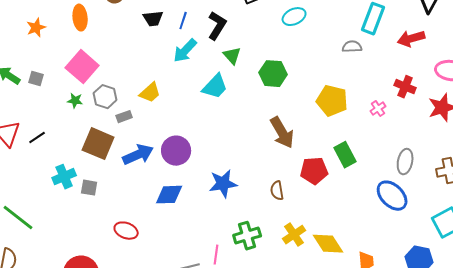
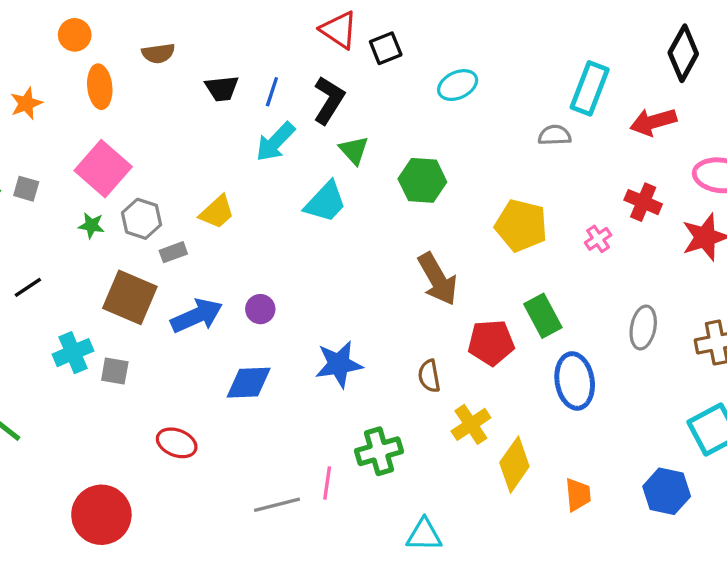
purple circle: (176, 151) -> (260, 309), size x0.6
blue ellipse: (392, 196) -> (575, 381), moved, turned 36
yellow cross: (294, 235) -> (471, 424), moved
yellow diamond: (328, 244) -> (514, 465), turned 68

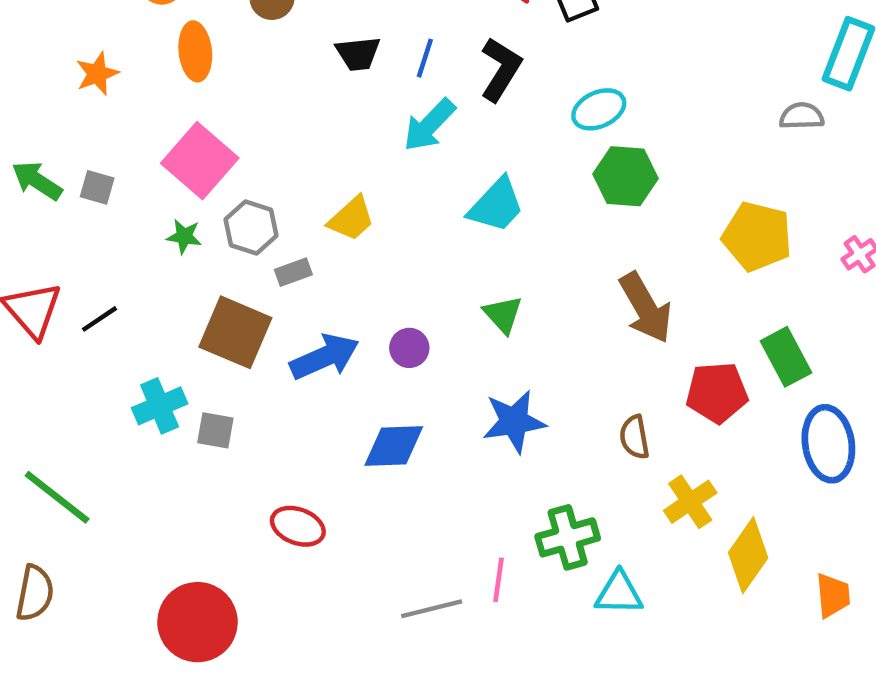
cyan ellipse: (458, 85) -> (599, 109), moved
green triangle: (354, 150) -> (503, 314), moved
cyan triangle: (424, 535) -> (619, 593), moved

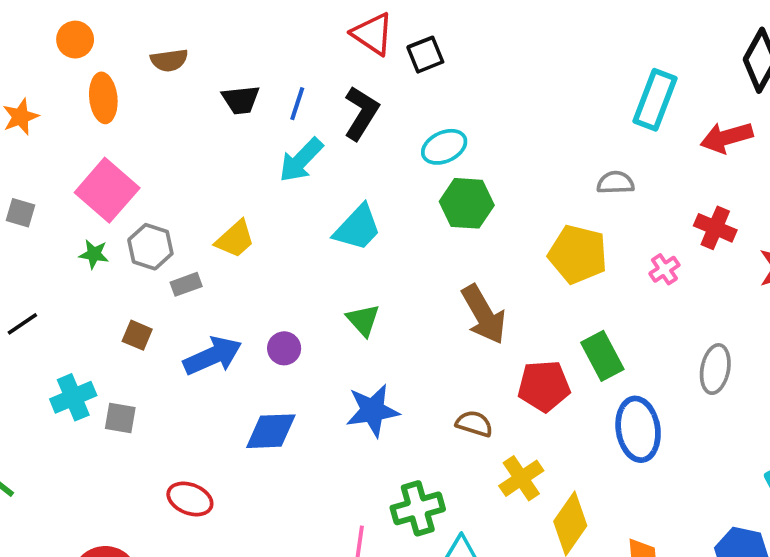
gray semicircle: (802, 116) -> (615, 183), moved
brown square: (235, 332) -> (137, 335), size x0.5
brown semicircle: (634, 437) -> (474, 424), turned 117

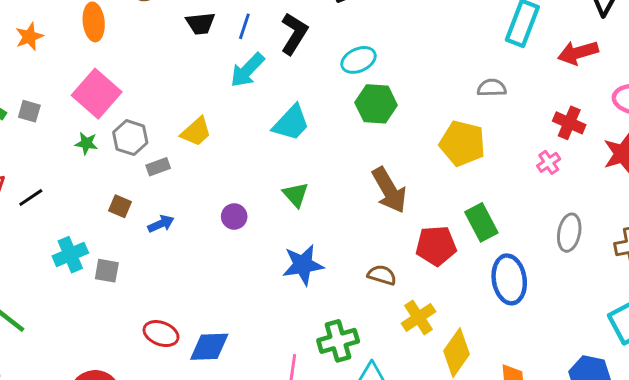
pink cross: (664, 269) -> (549, 162), moved
blue arrow: (213, 356) -> (161, 224), moved, size x0.6
blue diamond: (271, 431) -> (209, 347), moved

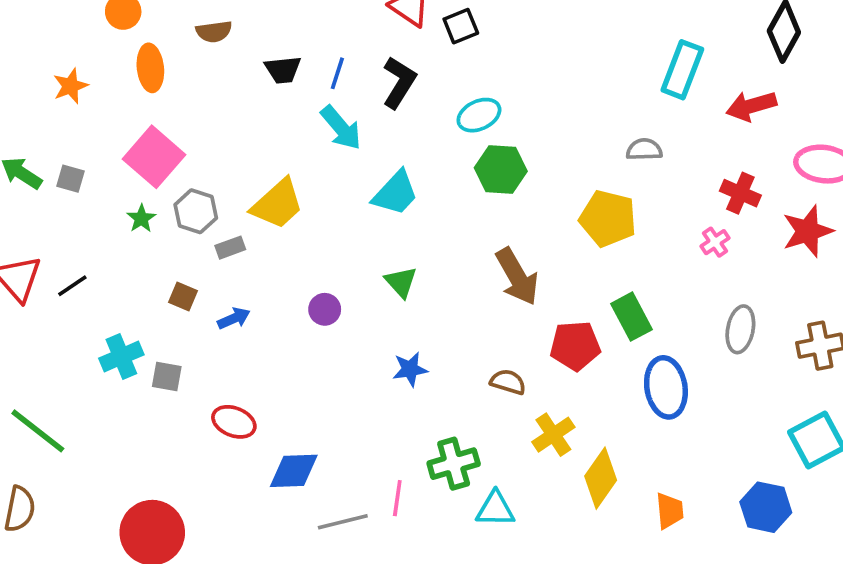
cyan arrow: (247, 70) -> (341, 128), turned -84
yellow trapezoid: (196, 132) -> (277, 204), size x1.4
green star: (86, 143) -> (141, 219), turned 30
blue star: (303, 265) -> (410, 369), size x0.7
red ellipse: (161, 334) -> (234, 422), moved

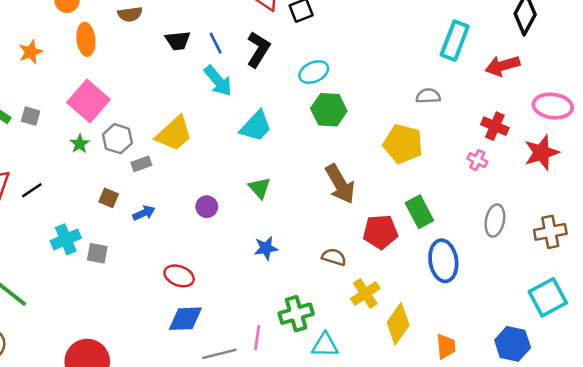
blue line: (337, 73) -> (216, 43), turned -45
pink cross: (715, 242) -> (477, 160), turned -30
red ellipse: (234, 422) -> (179, 276), moved

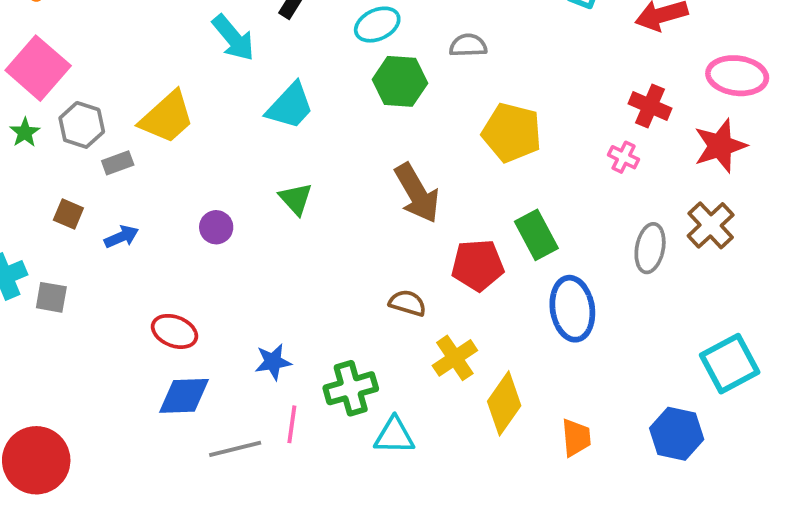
gray semicircle: (428, 96) -> (468, 45), moved
brown cross: (550, 232) -> (711, 225), moved, turned -32
blue star: (266, 248) -> (273, 362), moved

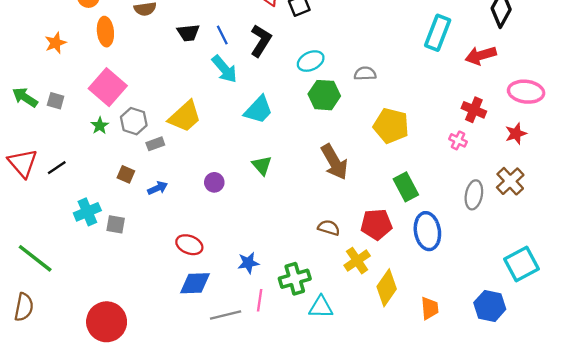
red star: (720, 146) -> (516, 134), size x0.7
red pentagon: (478, 265) -> (376, 224), moved

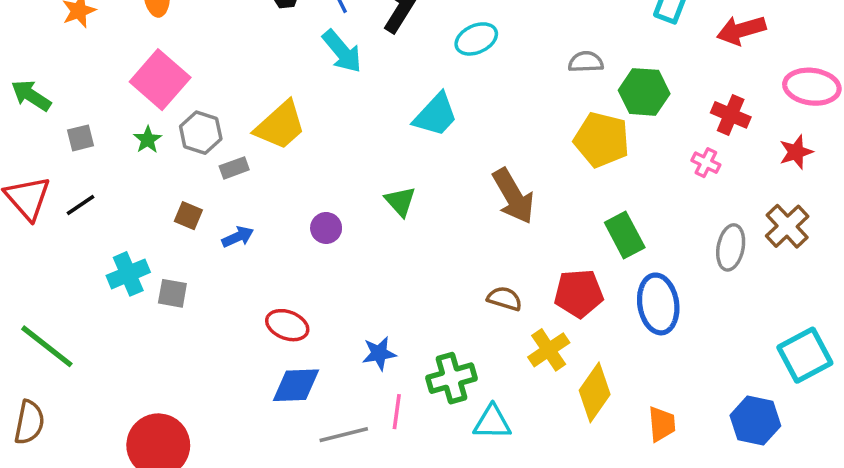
gray semicircle: (365, 74) -> (586, 62), moved
green hexagon: (324, 95) -> (644, 92), moved
gray square: (56, 101) -> (81, 138), moved, turned -30
cyan trapezoid: (258, 110) -> (436, 115), moved

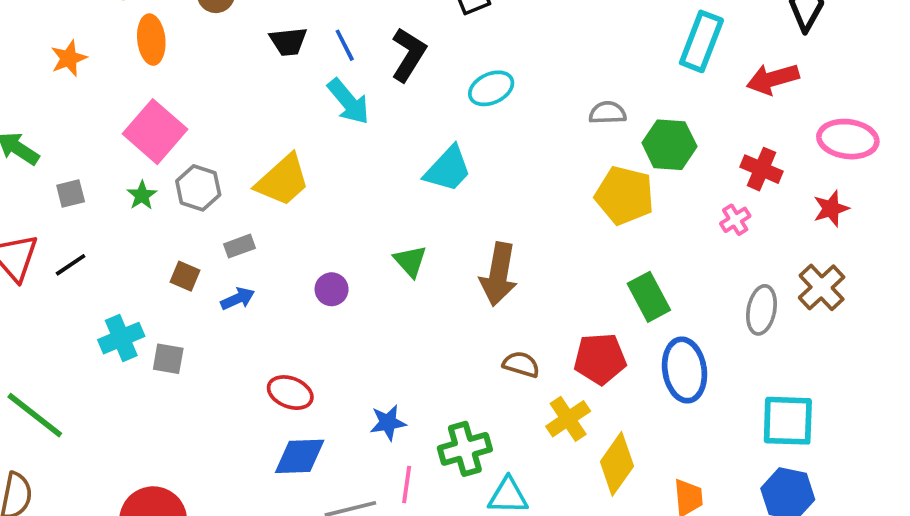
pink cross: (706, 163) -> (735, 220), turned 32
gray rectangle: (234, 168) -> (240, 246), moved
brown arrow: (513, 196) -> (499, 274), moved, turned 40
cyan square: (805, 355) -> (788, 421), moved, turned 30

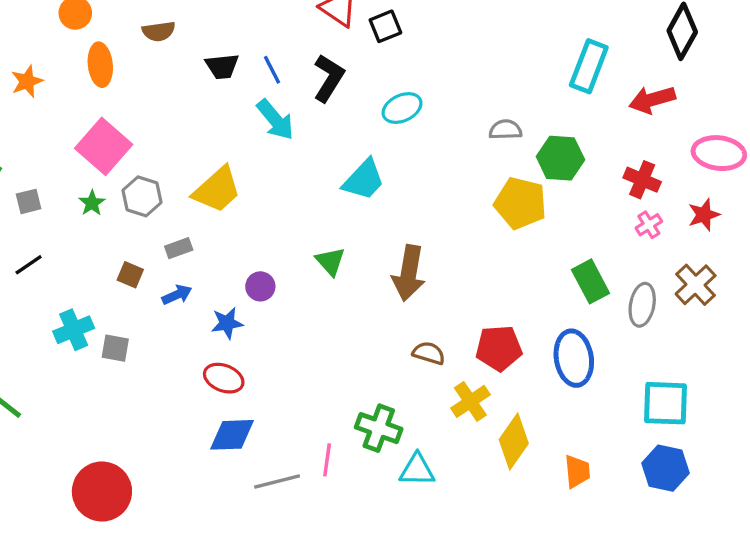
pink cross: (735, 220) -> (649, 225), moved
green rectangle: (649, 297) -> (590, 281), moved
blue star: (388, 423) -> (227, 323), moved
green cross: (465, 449) -> (379, 428), turned 36

